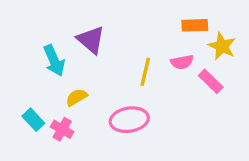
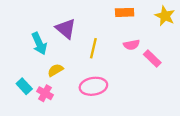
orange rectangle: (195, 25) -> (125, 12), moved
yellow star: (222, 46) -> (165, 16), moved
yellow line: (145, 72) -> (93, 48), moved

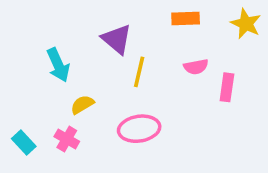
purple triangle: (66, 29) -> (117, 39), moved
pink rectangle: (152, 59) -> (227, 87), turned 54
cyan rectangle: (24, 86) -> (24, 142), moved

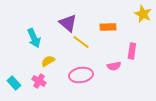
orange rectangle: (186, 18) -> (108, 27), moved
pink semicircle: (196, 67) -> (114, 66), moved
yellow line: (139, 72) -> (81, 42), turned -66

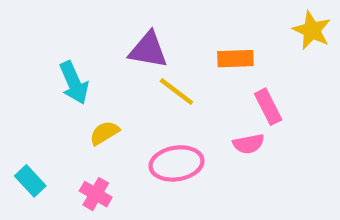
purple triangle: (68, 23) -> (148, 50), turned -30
pink rectangle: (132, 51) -> (268, 107), moved, turned -35
pink cross: (39, 81) -> (96, 194), moved

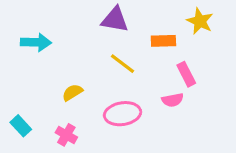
yellow star: (312, 30) -> (200, 21), moved
purple triangle: (148, 50) -> (115, 20), moved
cyan arrow: (74, 83) -> (36, 42), moved, turned -64

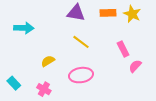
orange rectangle: (163, 41) -> (108, 13), moved
pink semicircle: (173, 100) -> (135, 66), moved, turned 144

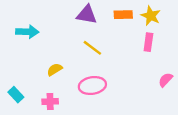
pink rectangle: (123, 49) -> (148, 42), moved, turned 35
pink semicircle: (135, 66) -> (166, 80), moved
pink cross: (44, 89) -> (50, 102), turned -32

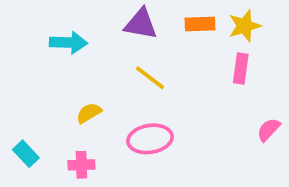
yellow star: (151, 16) -> (244, 26), turned 30
cyan arrow: (27, 32) -> (68, 43), moved

